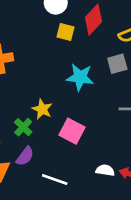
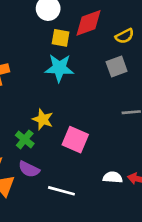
red diamond: (94, 20) -> (88, 23), turned 32
cyan star: (80, 77) -> (59, 68), moved
purple semicircle: (25, 156) -> (29, 169), turned 84

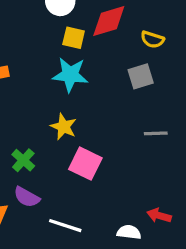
yellow semicircle: (125, 36) -> (152, 40), turned 42
yellow star: (43, 119) -> (64, 127), moved
white semicircle: (113, 177) -> (129, 232), moved

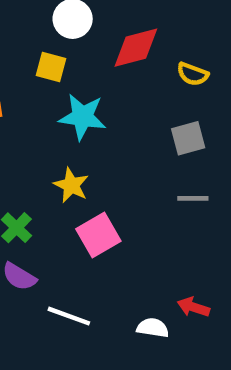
yellow square: (74, 38) -> (51, 67), moved
gray square: (141, 76) -> (188, 138), moved
pink square: (85, 164) -> (98, 235), turned 32

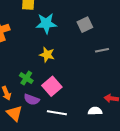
gray square: (188, 138) -> (85, 25), moved
pink square: (98, 235) -> (52, 86), moved

